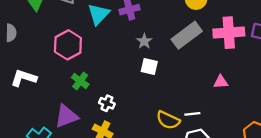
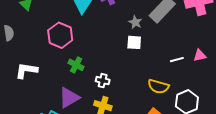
gray star: (144, 41) -> (135, 22), moved
pink triangle: (221, 82) -> (200, 55), moved
white line: (192, 114) -> (177, 60), moved

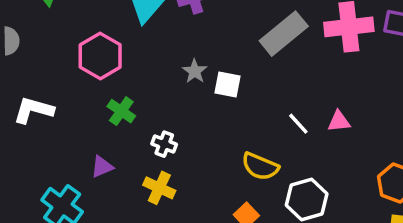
gray star: (135, 22) -> (195, 71), moved
white line: (177, 60) -> (298, 124), turned 56
purple triangle: (69, 98) -> (102, 167), size x0.6

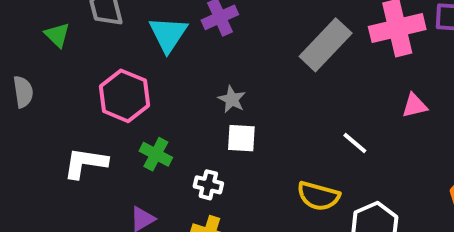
white square: (228, 85) -> (241, 138), moved
white L-shape: (33, 110) -> (85, 163), moved
pink triangle: (339, 121) -> (415, 106), moved

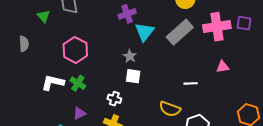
cyan triangle: (168, 34) -> (145, 32), moved
white line: (355, 143) -> (191, 83), turned -48
green cross: (156, 154) -> (78, 83), moved

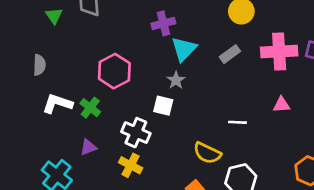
gray rectangle: (180, 32) -> (230, 54), size x0.6
gray semicircle: (24, 44) -> (39, 65), moved
pink hexagon: (75, 50) -> (114, 71), moved
gray star: (130, 56) -> (176, 80), moved
white cross: (114, 99) -> (136, 133), size x1.5

